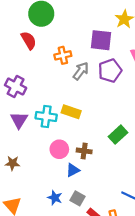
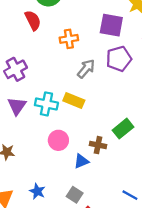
gray arrow: (81, 71) -> (86, 69), moved
purple cross: (16, 87) -> (15, 69), turned 30
brown cross: (84, 151) -> (98, 145), moved
blue triangle: (73, 170) -> (81, 161), moved
blue star: (55, 198) -> (37, 191), moved

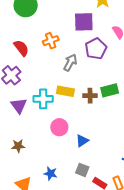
red semicircle: (33, 20) -> (21, 48), moved
green rectangle: (123, 129) -> (110, 90), moved, turned 36
brown cross: (98, 145) -> (90, 96), moved

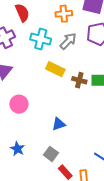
orange cross: (51, 41) -> (64, 14), moved
cyan cross: (43, 99) -> (41, 39), moved
pink circle: (59, 127) -> (19, 104), moved

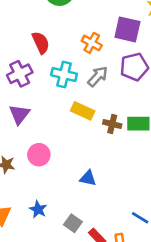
orange cross: (64, 14) -> (92, 43), turned 35
blue triangle: (59, 124) -> (88, 178), turned 32
gray square: (51, 154) -> (73, 223), moved

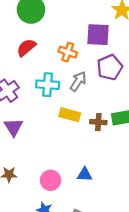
red semicircle: (41, 43) -> (26, 48), moved, turned -96
pink circle: (39, 155) -> (51, 180), moved

